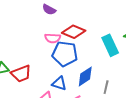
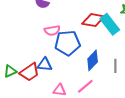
red diamond: (74, 32) -> (93, 20), moved
blue triangle: (59, 83) -> (45, 64), moved

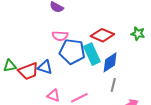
cyan rectangle: (110, 24) -> (92, 54), moved
blue diamond: (93, 60) -> (110, 62), moved

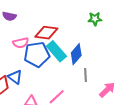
red diamond: (102, 35) -> (46, 33), moved
blue triangle: (45, 67) -> (15, 77), turned 35

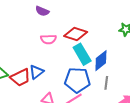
blue pentagon: (37, 54) -> (77, 80), moved
blue triangle: (15, 77) -> (37, 72), turned 35

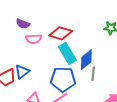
purple semicircle: (42, 11) -> (23, 24), moved
gray line: (106, 83) -> (93, 74), moved

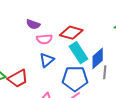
blue triangle: (22, 72) -> (47, 60), moved

